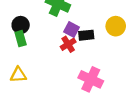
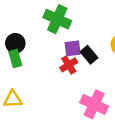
purple square: (72, 30) -> (73, 48), turned -35
black rectangle: (86, 35) -> (89, 55), turned 56

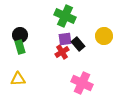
green cross: (57, 19) -> (65, 16), moved

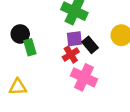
green rectangle: (20, 47) -> (30, 47), moved
pink cross: (82, 83) -> (84, 77), moved

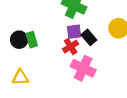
black circle: (20, 34) -> (19, 40), moved

